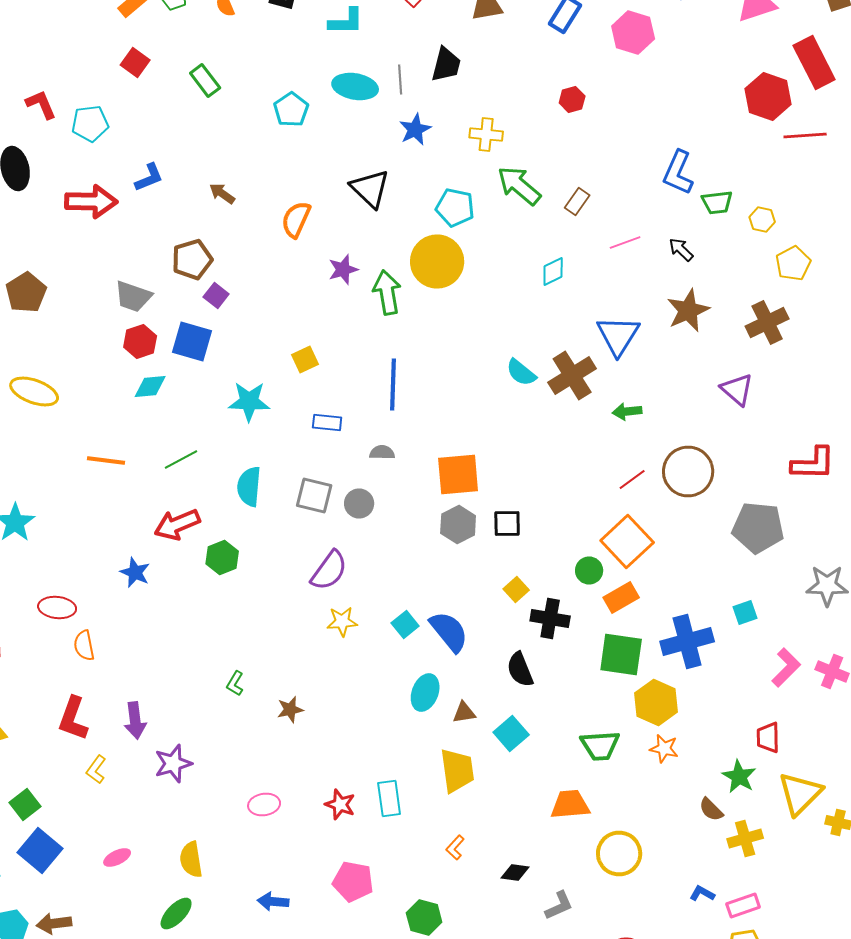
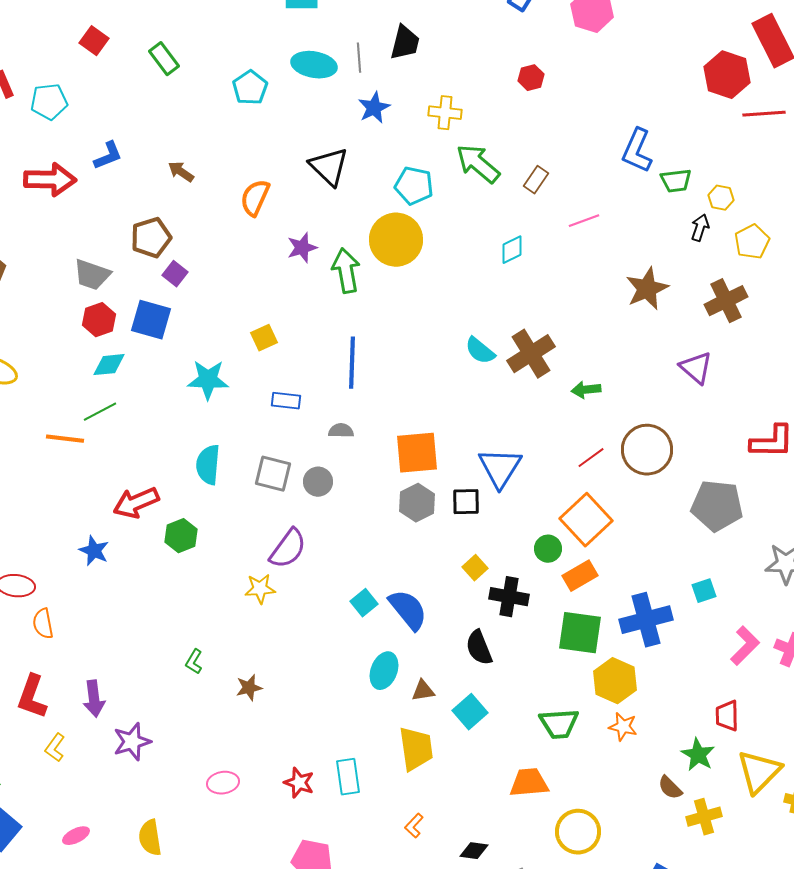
black arrow: (681, 250) -> (700, 228), moved, turned 64
blue triangle: (618, 336) -> (500, 468), moved
green line: (181, 460) -> (100, 412), moved
yellow star: (342, 622) -> (260, 589), moved

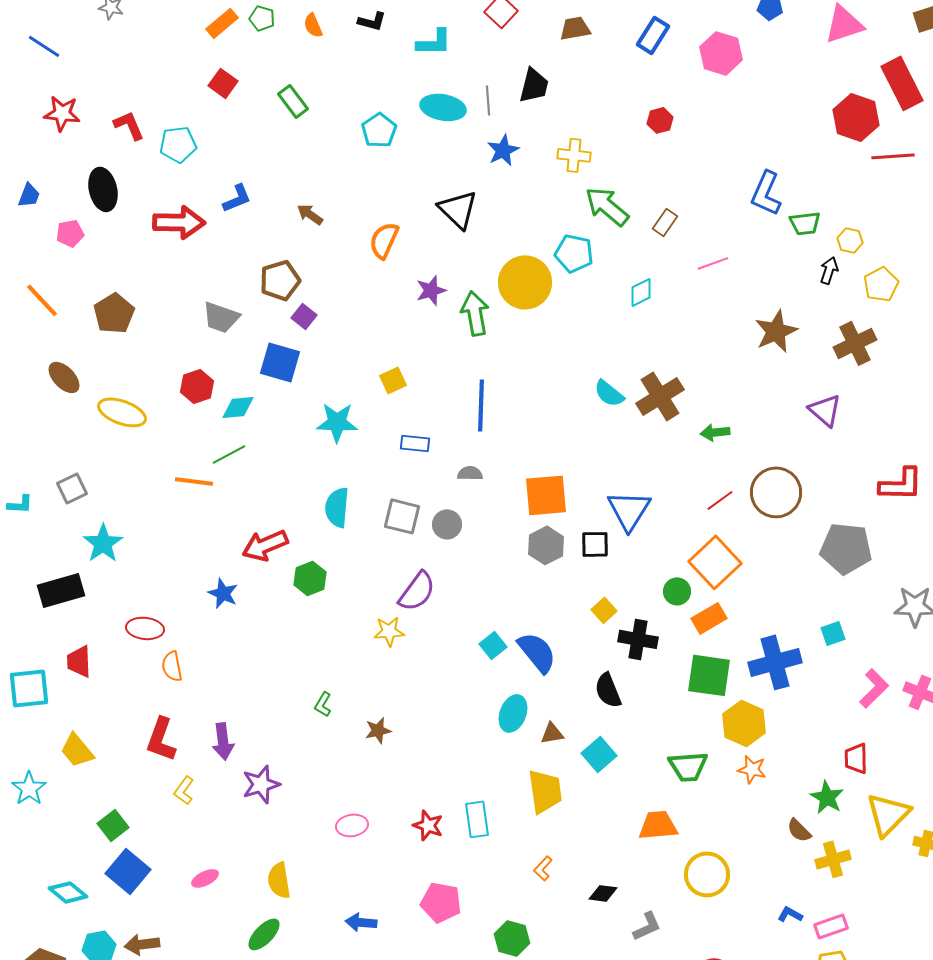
cyan pentagon: (414, 186) -> (574, 253), moved
red hexagon: (99, 320) -> (197, 386), moved

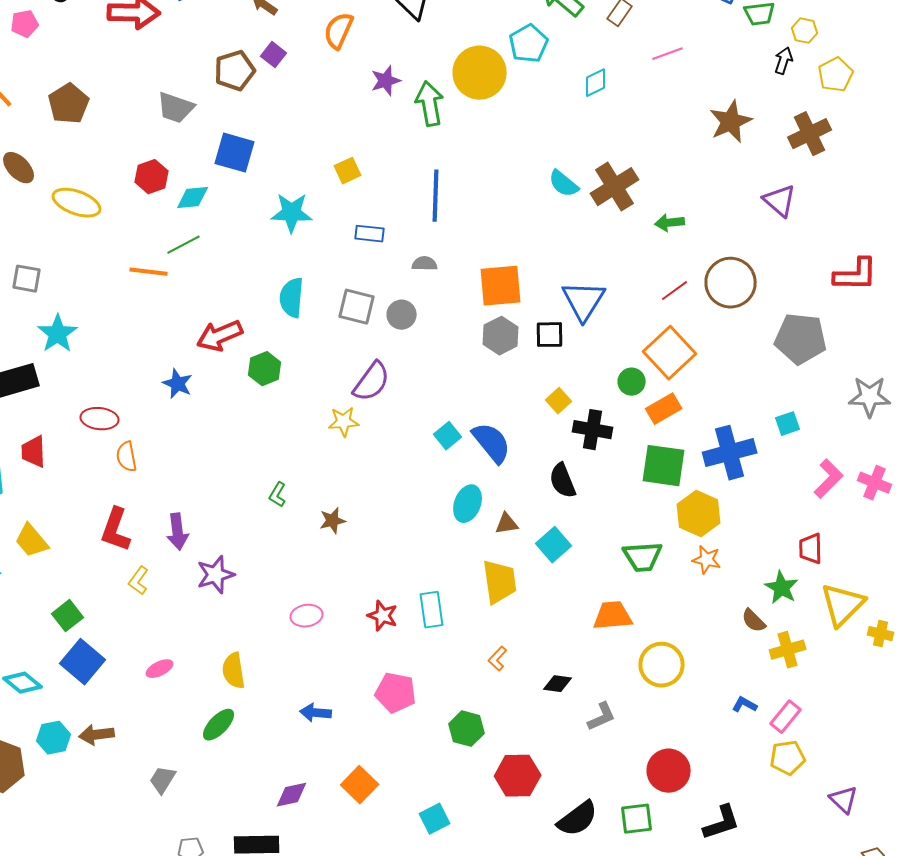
cyan pentagon: (574, 253) -> (529, 44), turned 30
purple square: (304, 316) -> (274, 55), moved
gray square: (72, 488) -> (27, 279), turned 36
pink rectangle: (831, 926) -> (786, 717), turned -32

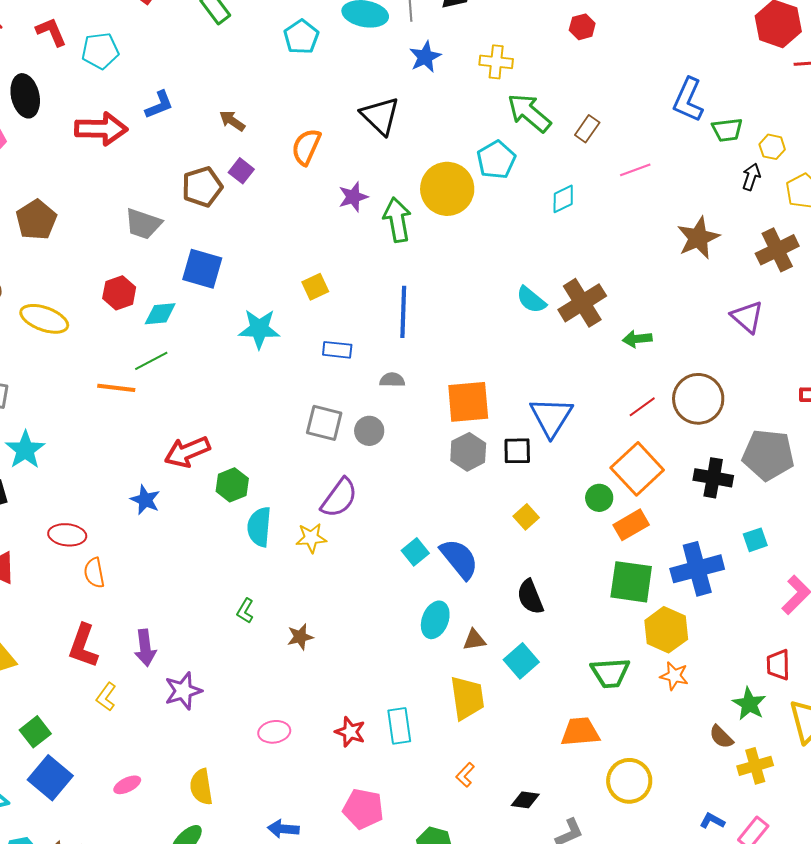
cyan semicircle: (292, 298) -> (259, 527), moved
black cross: (593, 430) -> (713, 478), moved

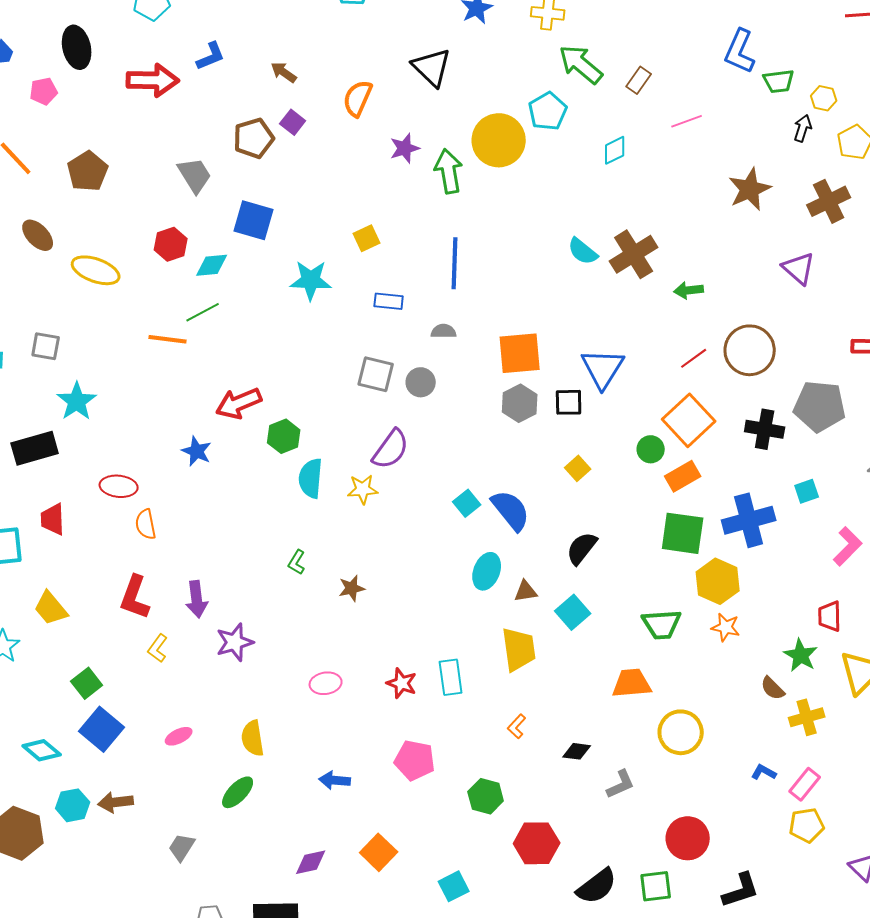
gray trapezoid: (143, 224) -> (195, 175), turned -141
black semicircle: (530, 597) -> (582, 548), turned 60

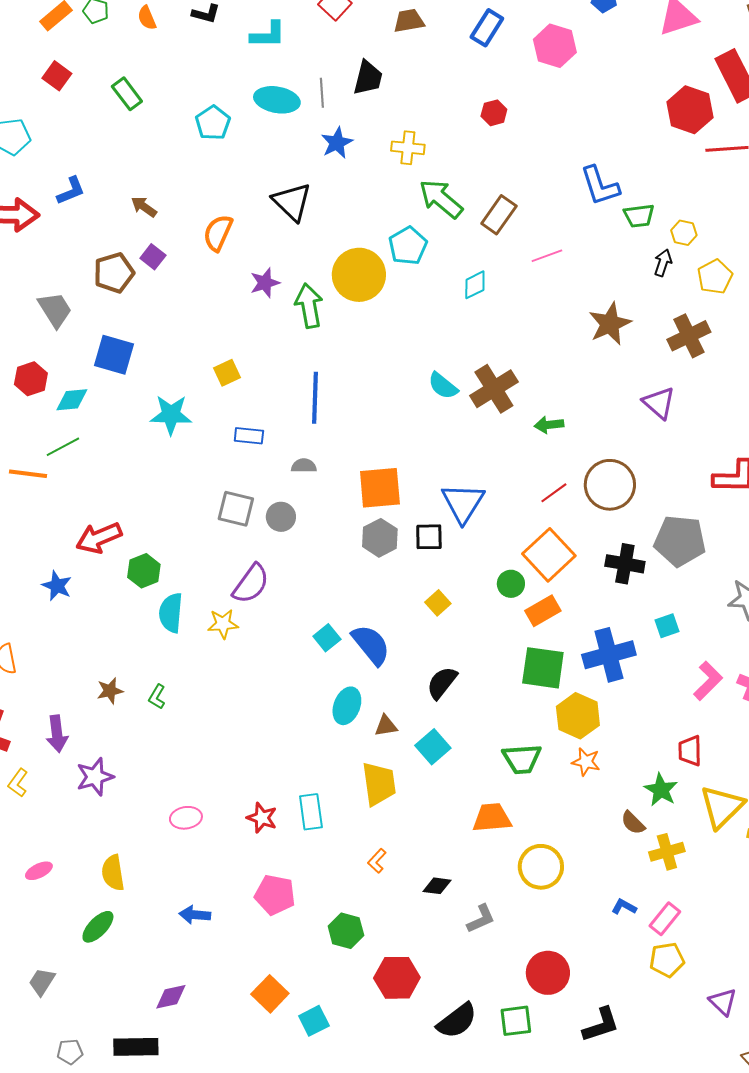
blue L-shape: (740, 51) -> (600, 186), turned -42
brown rectangle: (639, 80) -> (499, 215), size x1.4
brown star: (352, 588) -> (110, 691), moved
orange square: (379, 852) -> (270, 994), moved

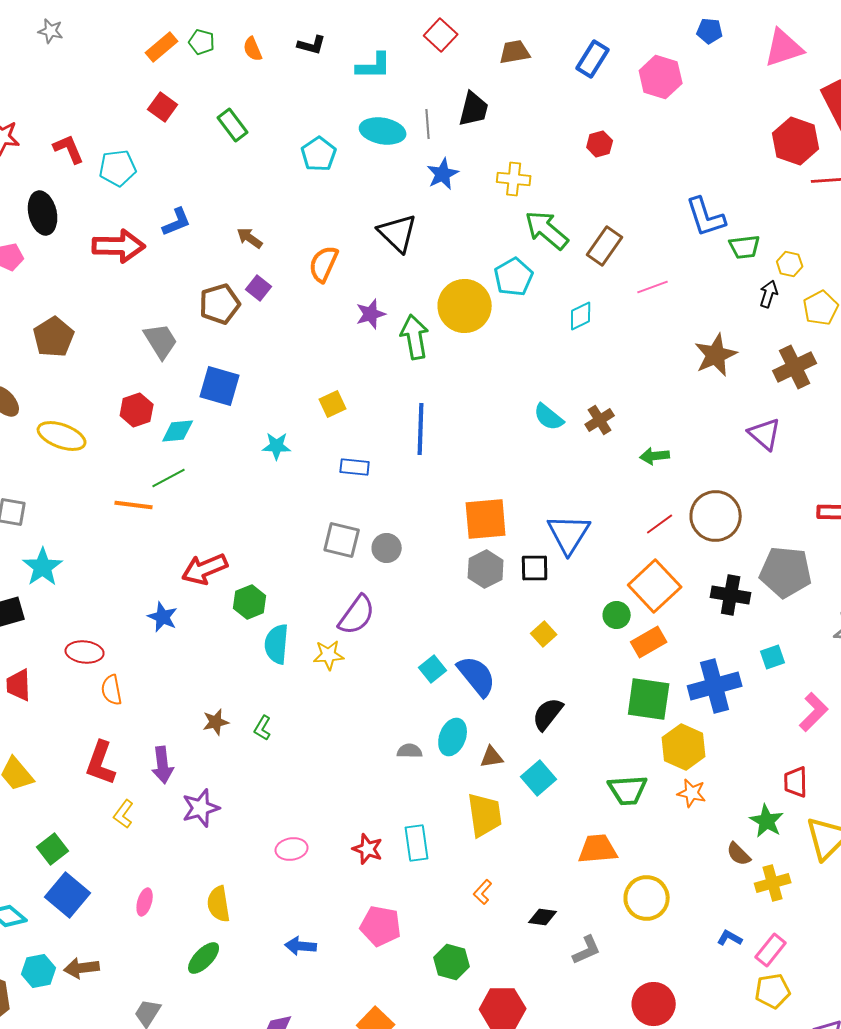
brown cross: (494, 389) -> (600, 420), size x0.6
cyan star: (171, 415) -> (277, 446), size x0.7
gray semicircle: (304, 466) -> (410, 751), moved
pink ellipse: (39, 871) -> (145, 902), turned -48

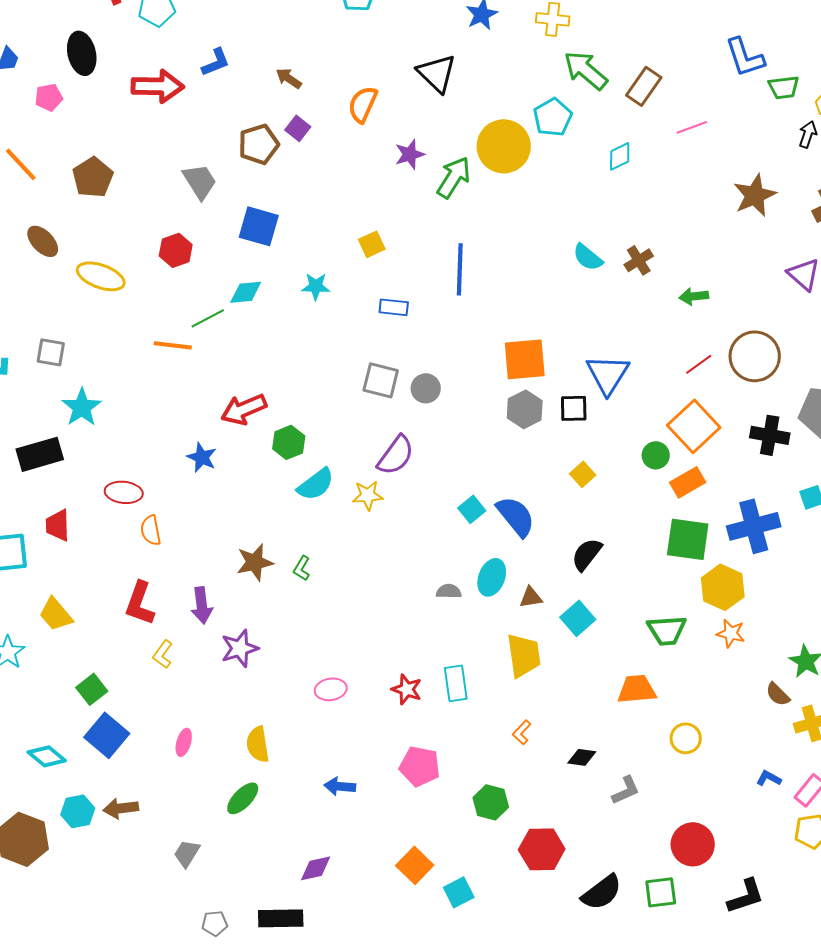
green arrow: (415, 337) -> (454, 177), turned 42
cyan diamond: (178, 431) -> (246, 292), moved
cyan semicircle: (277, 644) -> (316, 484), turned -132
brown star: (216, 722) -> (255, 562), size x1.4
yellow circle: (647, 898) -> (686, 738), size x0.7

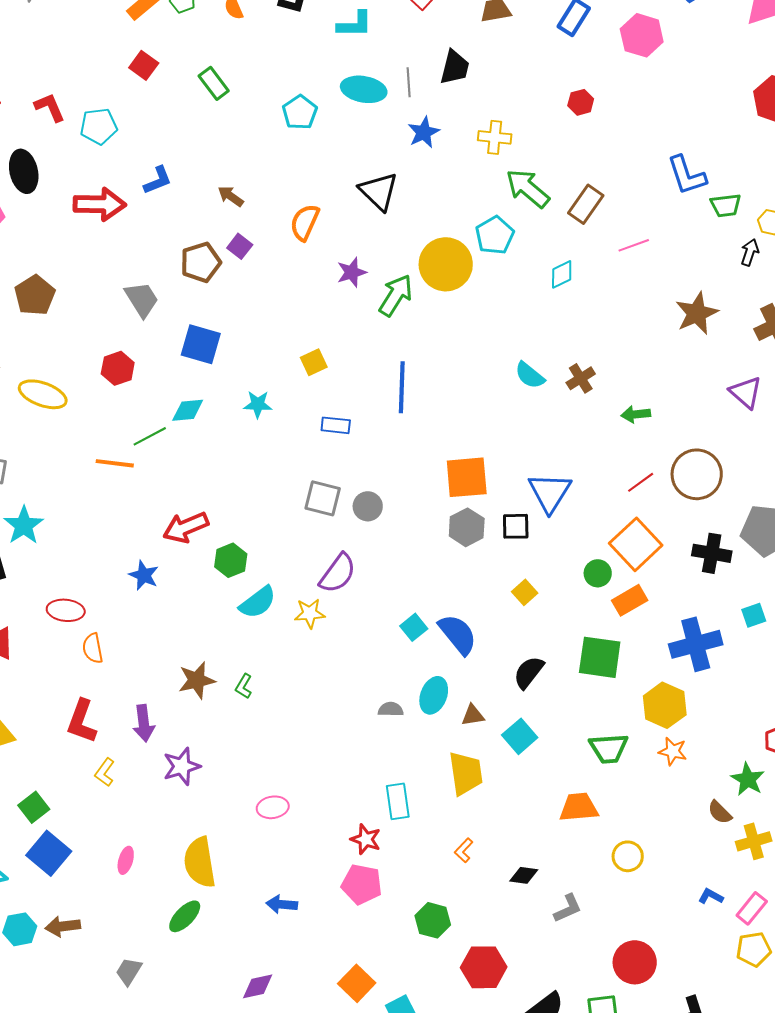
green square: (688, 539) -> (600, 657), moved
red star: (407, 689) -> (366, 839), moved
yellow semicircle: (258, 744) -> (200, 862), size x1.4

